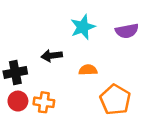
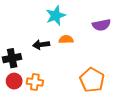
cyan star: (83, 27) -> (56, 16), moved
orange semicircle: (88, 70) -> (66, 39), moved

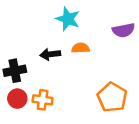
cyan star: (56, 16) -> (68, 19), turned -30

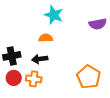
orange semicircle: (81, 48) -> (46, 38), moved
black arrow: (50, 54) -> (40, 59), moved

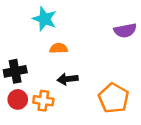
cyan star: (54, 15) -> (45, 19), moved
black arrow: (40, 59) -> (68, 79), moved

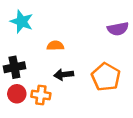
cyan star: (45, 19) -> (22, 22), moved
orange pentagon: (114, 98) -> (106, 77), moved

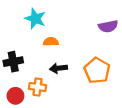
cyan star: (22, 22) -> (35, 19), moved
red circle: (17, 94) -> (15, 96), moved

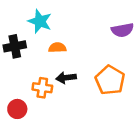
black cross: (13, 62) -> (15, 46), moved
orange cross: (38, 87) -> (42, 88), moved

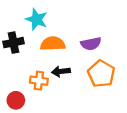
purple semicircle: (123, 30) -> (91, 44), moved
orange semicircle: (57, 48) -> (53, 44), size x1.5

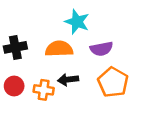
cyan star: (37, 19) -> (77, 22), moved
red circle: (16, 100) -> (14, 86), moved

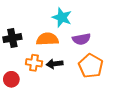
red circle: (14, 86) -> (11, 79), moved
orange cross: (44, 90) -> (34, 63), moved

